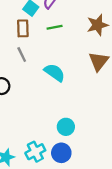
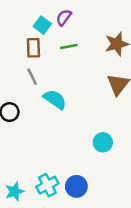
cyan semicircle: (55, 73) -> (55, 99), moved
cyan circle: (66, 127) -> (103, 142), moved

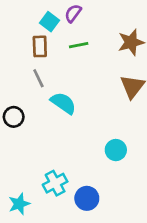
cyan cross: (47, 185) -> (55, 183), moved

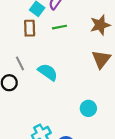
gray line: (38, 78) -> (20, 63), moved

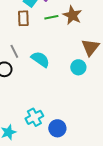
brown star: (100, 25) -> (72, 15), moved, turned -30
cyan circle: (88, 108) -> (78, 67), moved

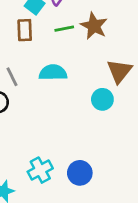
cyan semicircle: (40, 59) -> (53, 73), moved, turned -36
blue circle: (57, 128) -> (80, 173), moved

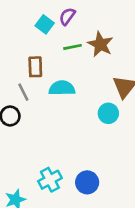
brown rectangle: (25, 30) -> (35, 67), moved

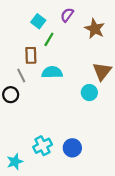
purple semicircle: (67, 16) -> (67, 15), moved
brown star: (100, 44) -> (95, 29), moved
green line: (73, 47) -> (49, 39), moved, turned -48

